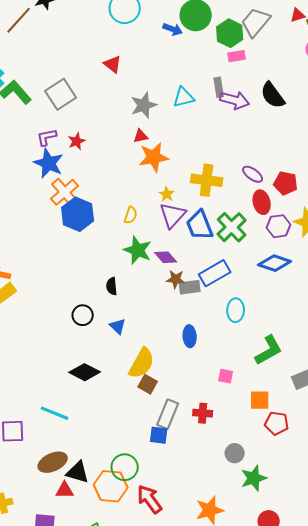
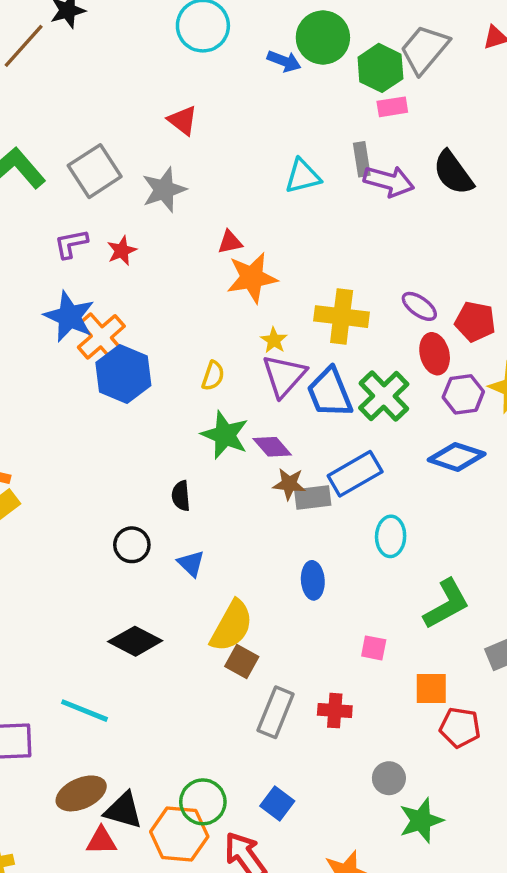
gray star: (144, 105) -> (164, 190), moved
blue star: (49, 163) -> (69, 317), moved
blue square: (159, 435) -> (277, 804), moved, turned 30

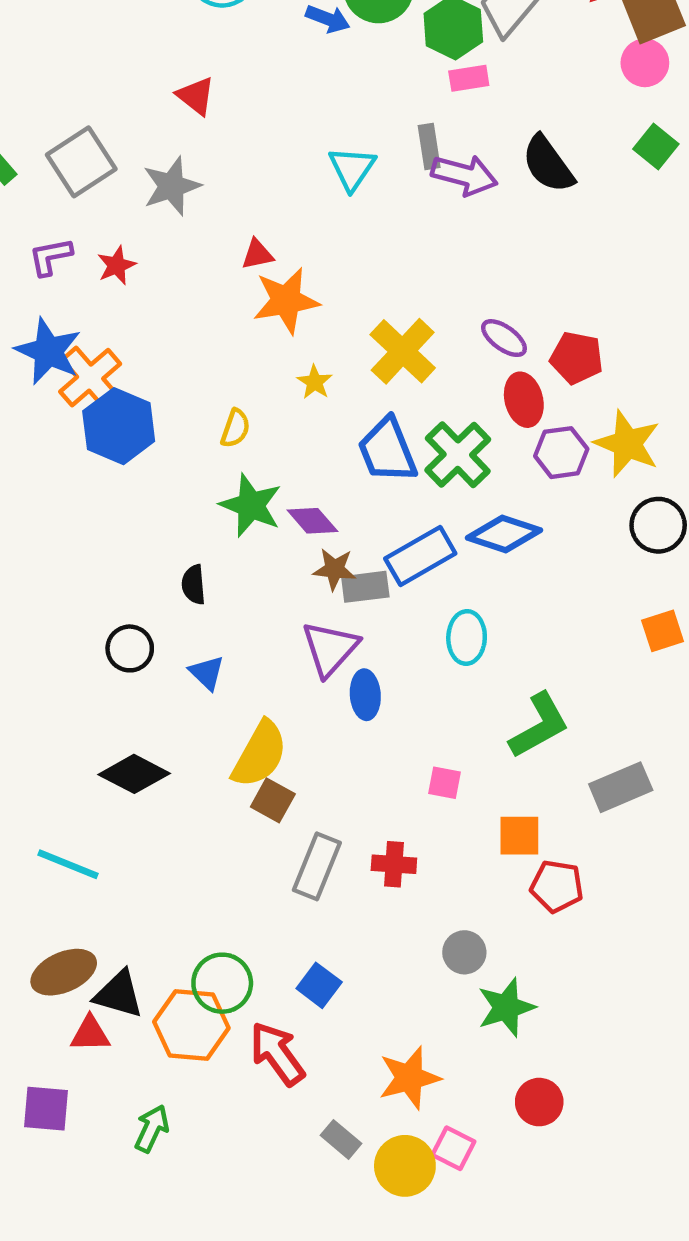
cyan triangle: (303, 176) -> (352, 169), turned -42
yellow cross: (342, 317) -> (403, 351), turned 36
purple triangle: (284, 376) -> (330, 648), moved
blue diamond: (457, 457) -> (504, 534), moved

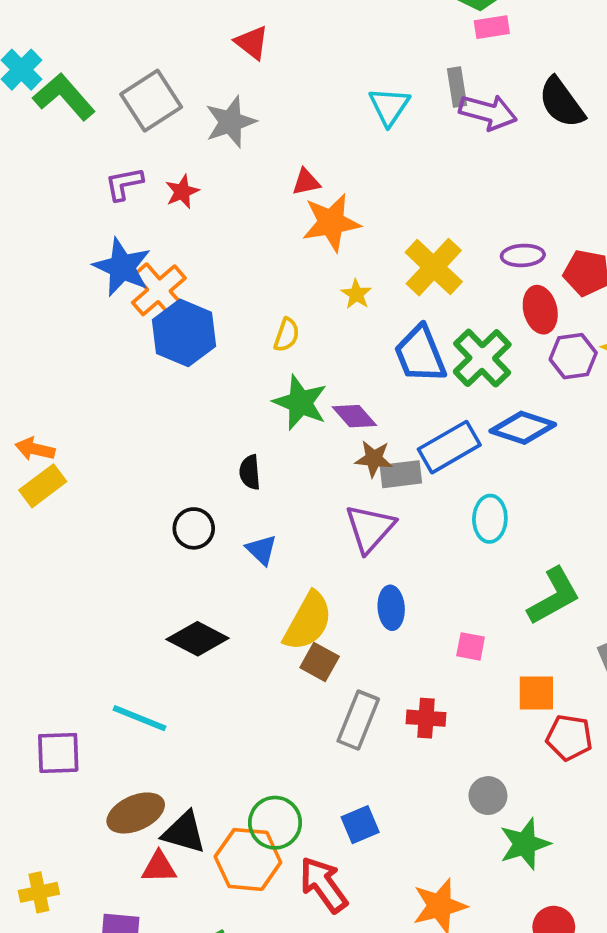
purple ellipse: (504, 338) -> (523, 255), turned -39
blue ellipse: (365, 695) -> (391, 608), moved
blue square: (319, 985) -> (360, 825), turned 30

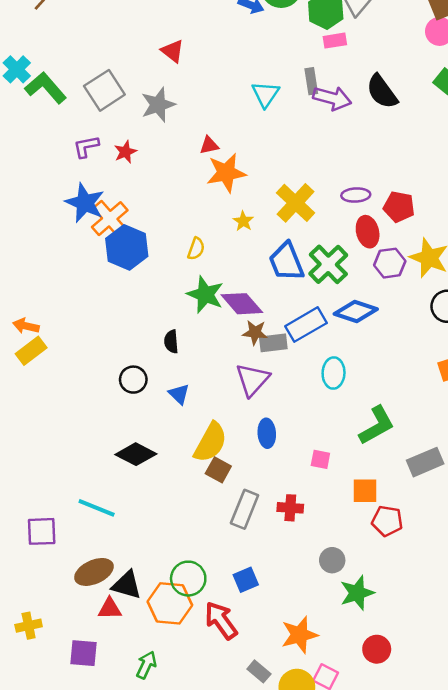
purple diamond: (354, 416) -> (242, 304), size x1.4

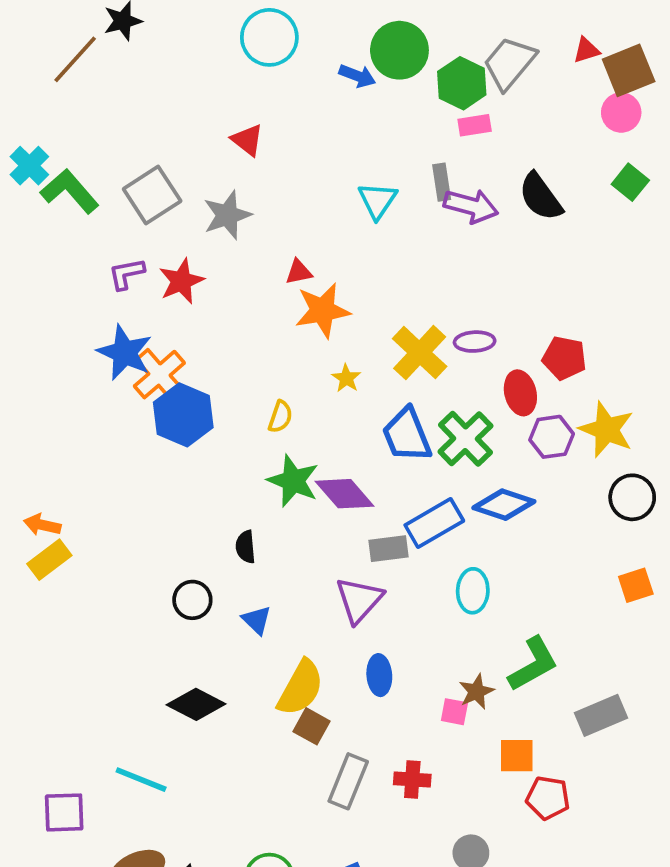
red star: (125, 152) -> (181, 281), size x1.4
purple ellipse: (356, 195) -> (475, 342), moved
brown star: (255, 332) -> (476, 692), moved, turned -30

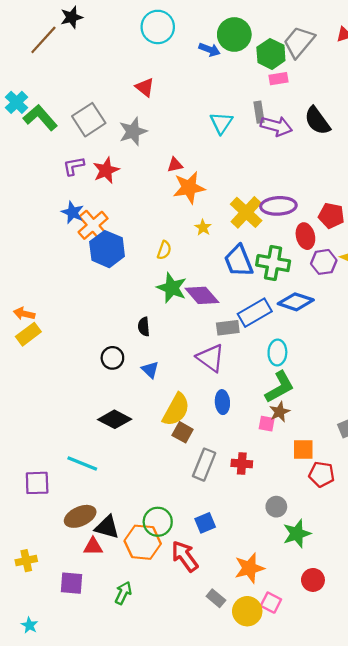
purple ellipse: (475, 342) -> (278, 206), size x1.5
blue star: (125, 353) -> (73, 212), size x0.7
green cross: (465, 439) -> (273, 263), turned -36
purple triangle: (359, 600) -> (211, 358), turned -36
green L-shape: (533, 664) -> (280, 387), moved

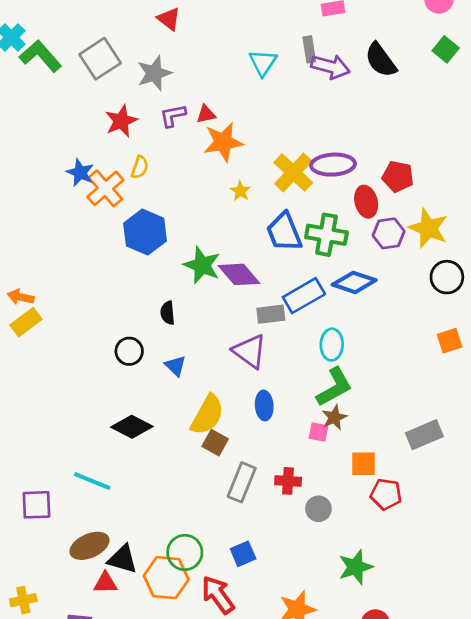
purple L-shape: (74, 166) -> (173, 116), moved
blue hexagon: (107, 249) -> (145, 232), moved
yellow semicircle: (164, 250) -> (140, 167), moved
gray circle: (276, 507) -> (318, 509), moved

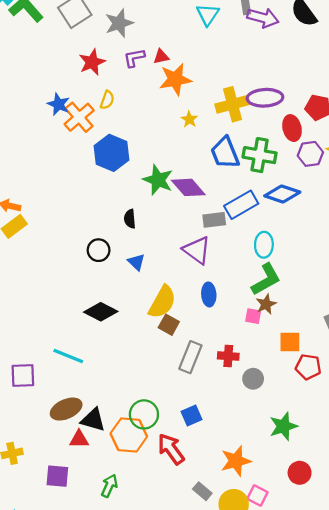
yellow cross: (293, 173) -> (233, 104), turned 32

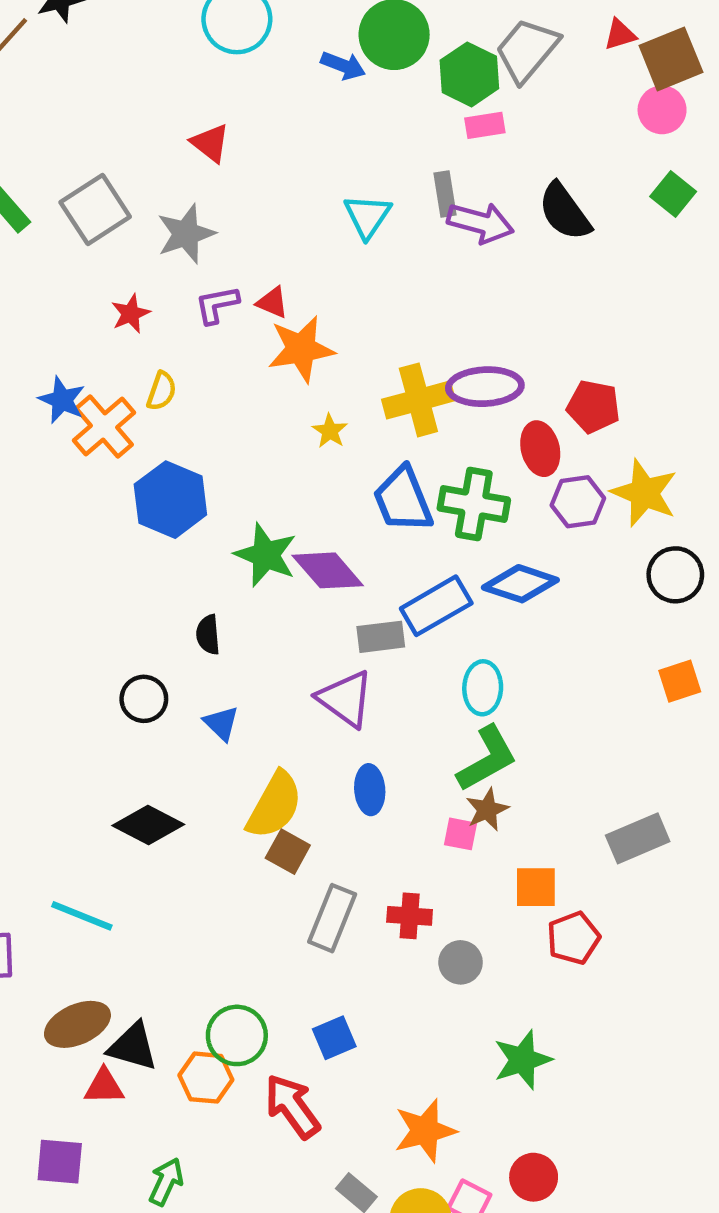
red triangle: (161, 57) -> (272, 302), turned 35
red star: (92, 62) -> (131, 314), size x0.7
red pentagon: (308, 367) -> (573, 938), turned -30
orange hexagon: (129, 435) -> (206, 1078), size x0.7
red circle: (300, 473) -> (534, 1177), moved

